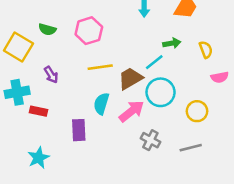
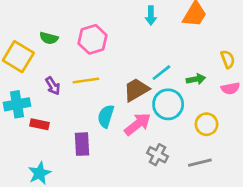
green arrow: (172, 43) -> (196, 79), moved
yellow semicircle: (206, 50) -> (228, 59), moved
yellow line: (100, 67) -> (86, 80), moved

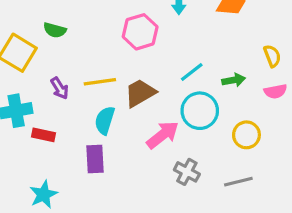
pink hexagon: (93, 39) -> (140, 32), moved
brown trapezoid: (136, 90) -> (140, 93), moved
cyan semicircle: (106, 116) -> (105, 120), moved

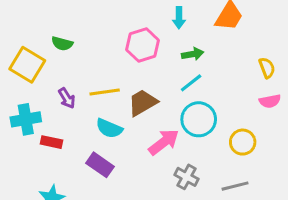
green arrow: (234, 80) -> (193, 54), moved
cyan semicircle: (105, 120) -> (109, 128), turned -84
purple rectangle: (95, 159) -> (100, 165), turned -52

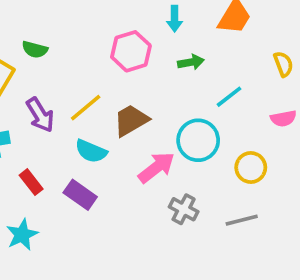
yellow semicircle: (267, 68) -> (283, 64), moved
cyan line: (191, 83) -> (229, 97), moved
yellow line: (105, 92) -> (86, 108), turned -32
purple arrow: (67, 98) -> (40, 115), size x1.4
red rectangle: (52, 142) -> (31, 182), moved, turned 40

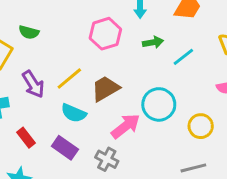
cyan line: (229, 97) -> (183, 57), moved
gray cross: (184, 209) -> (107, 159), moved

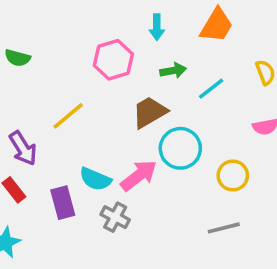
purple arrow: (33, 84) -> (23, 148), moved
brown trapezoid: (105, 89) -> (150, 112), moved
cyan semicircle: (74, 113) -> (95, 179), moved
purple rectangle: (65, 148) -> (63, 203), turned 40

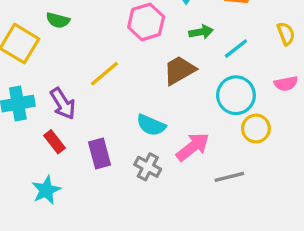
cyan circle: (180, 148) -> (236, 95), moved
pink arrow: (139, 175) -> (193, 147), moved
cyan semicircle: (95, 179) -> (151, 125), moved
gray line: (224, 228) -> (229, 177), moved

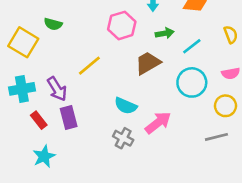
yellow circle: (256, 129) -> (226, 106), moved
red rectangle: (55, 142) -> (39, 120), moved
purple rectangle: (99, 153) -> (69, 117), moved
gray line: (229, 177) -> (216, 137), moved

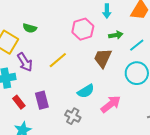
brown trapezoid: (148, 63) -> (103, 58), turned -35
purple arrow: (57, 89) -> (25, 62), moved
cyan semicircle: (126, 106) -> (86, 91), turned -54
gray cross: (123, 138) -> (73, 116), moved

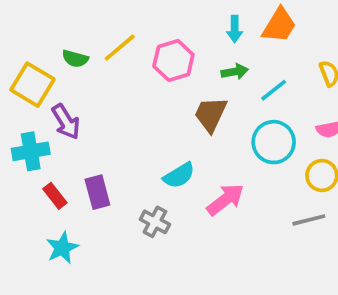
cyan arrow: (107, 11) -> (235, 29), moved
yellow line: (58, 60) -> (120, 48), moved

